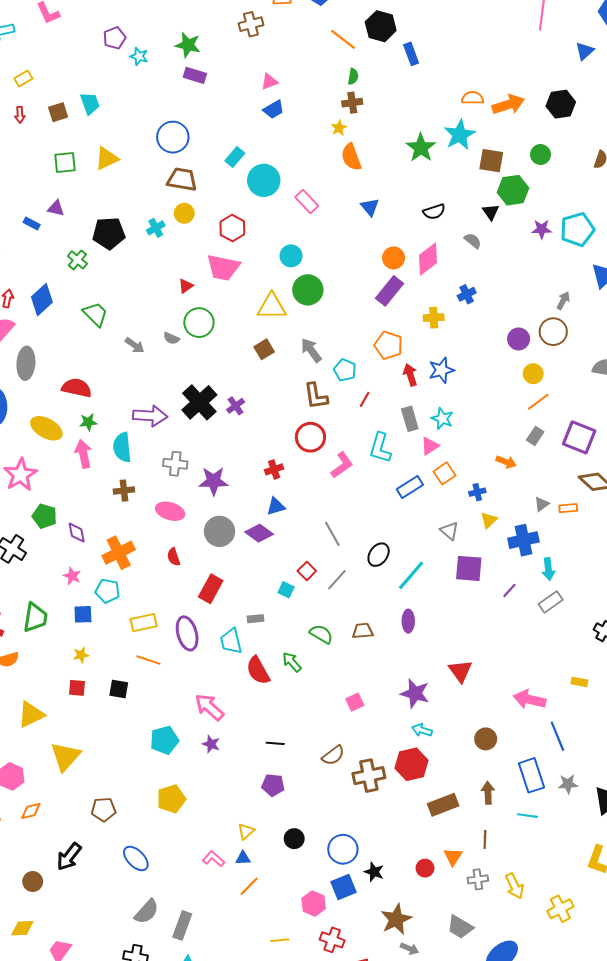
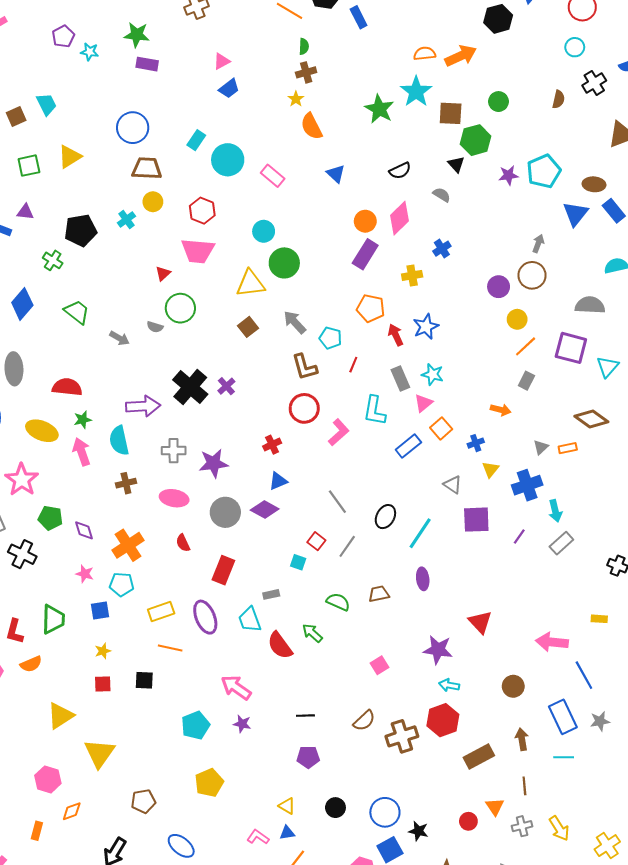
black hexagon: (561, 104) -> (498, 19), moved
purple square: (579, 437) -> (571, 348), moved
yellow triangle: (246, 831) -> (287, 806), turned -42

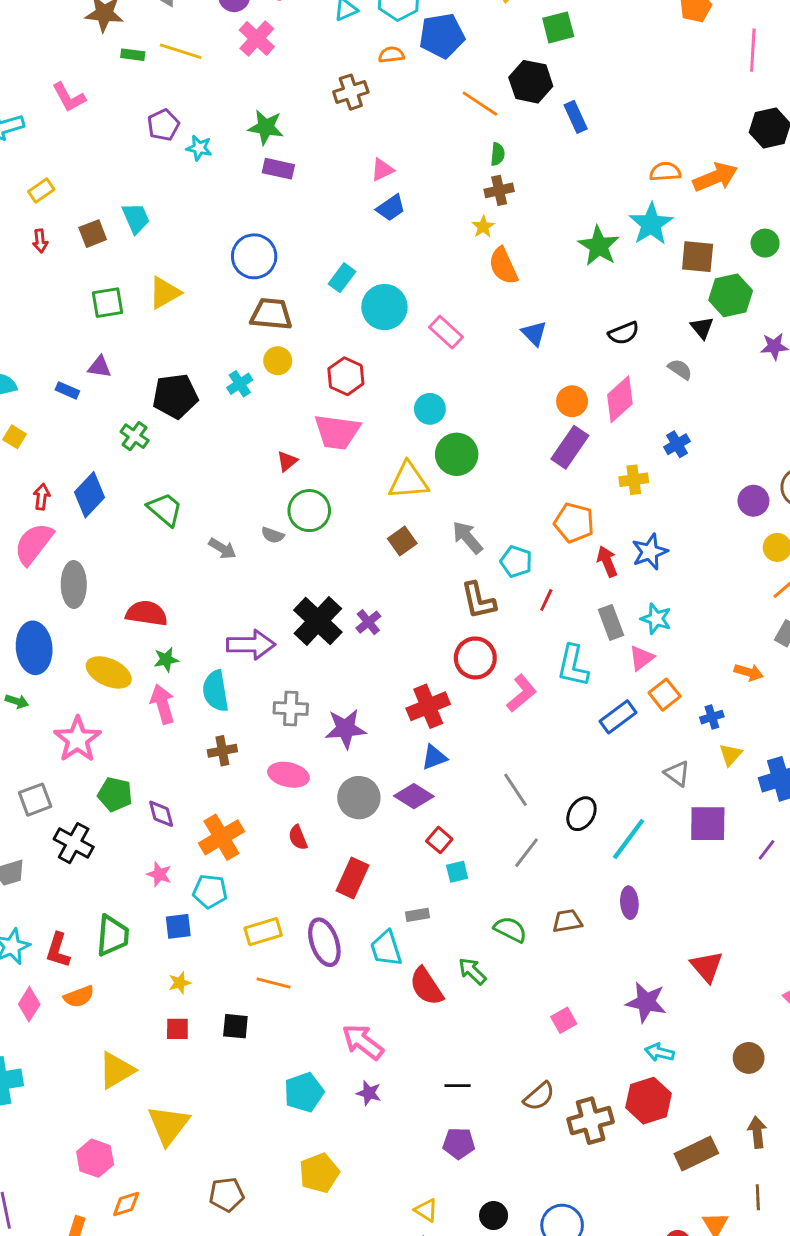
red cross: (272, 445) -> (428, 706), size x1.6
red square: (316, 541) -> (439, 840), moved
cyan square: (298, 562) -> (457, 872), turned -35

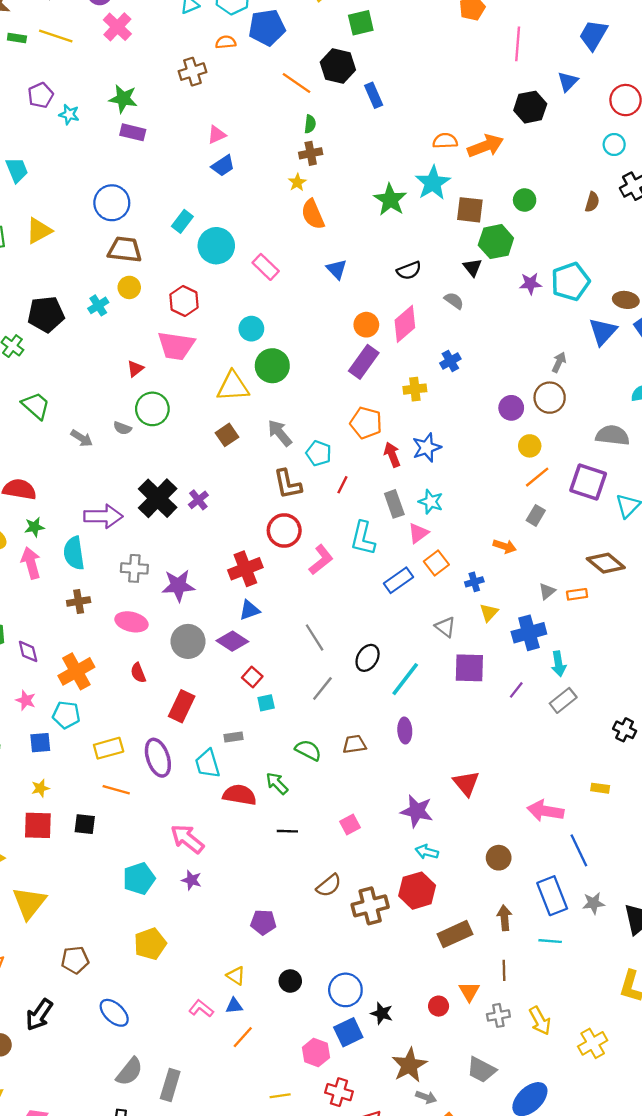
red semicircle: (426, 986) -> (240, 795), turned 132
red square: (177, 1029) -> (38, 825), size x1.5
black line: (458, 1086) -> (287, 831), moved

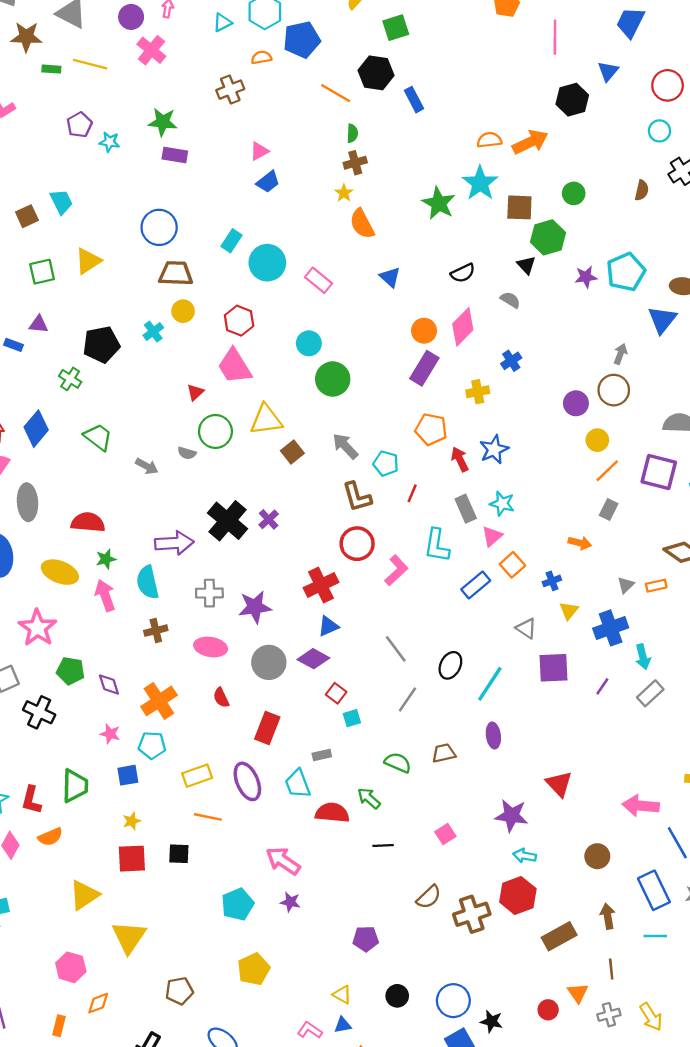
pink trapezoid: (176, 346) -> (235, 366), turned 54
yellow triangle: (233, 386) -> (266, 420), moved

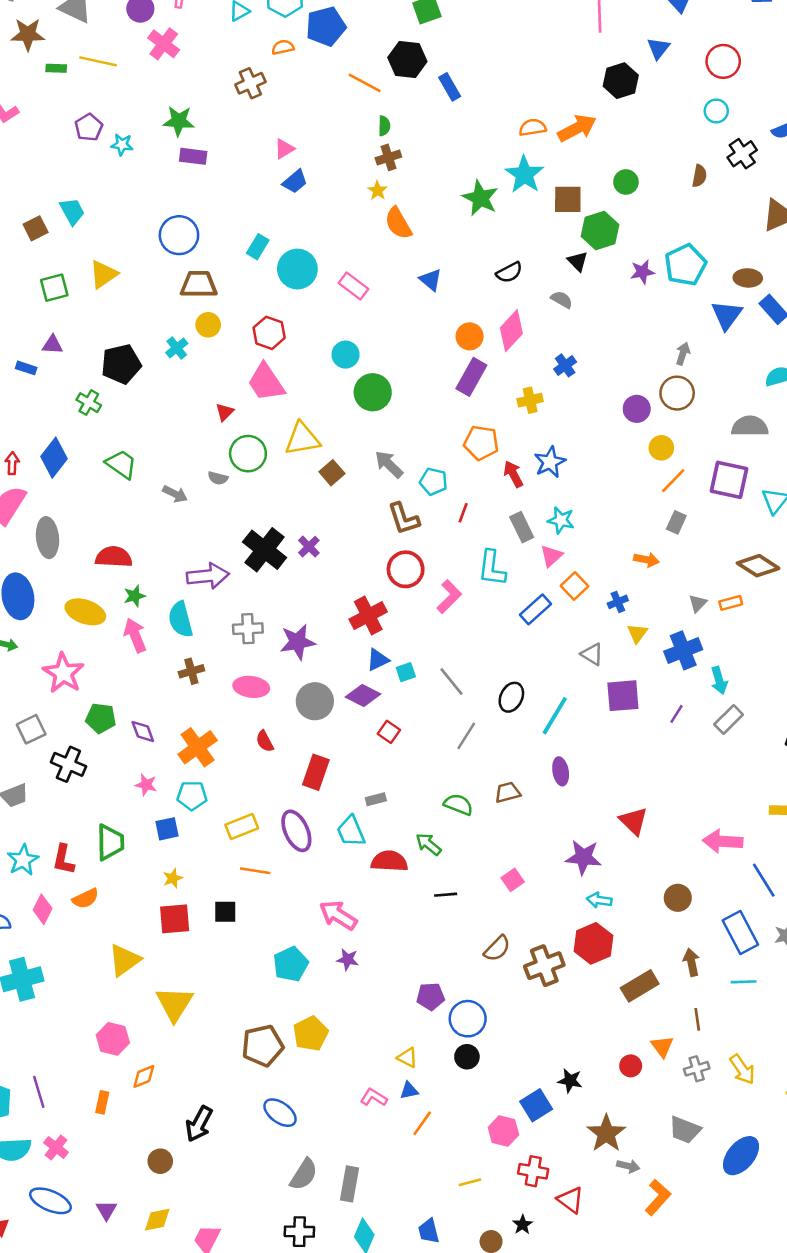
cyan square: (352, 718) -> (406, 672), moved
brown pentagon: (179, 991) -> (263, 1046), moved, size x1.4
blue circle: (453, 1001) -> (468, 1019), moved

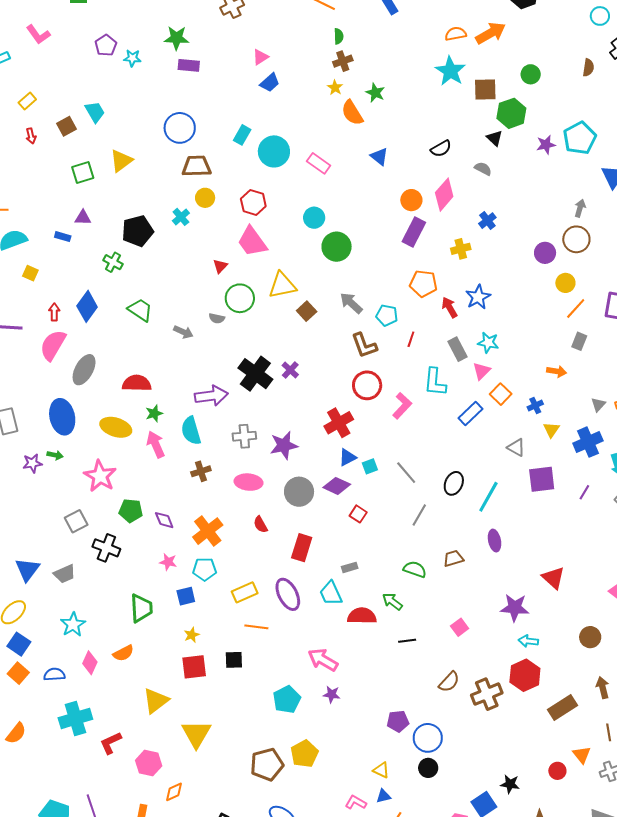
green star: (480, 198) -> (375, 93), moved, size x0.7
gray ellipse: (48, 538) -> (84, 370), turned 36
red L-shape: (63, 859) -> (111, 743), moved, turned 55

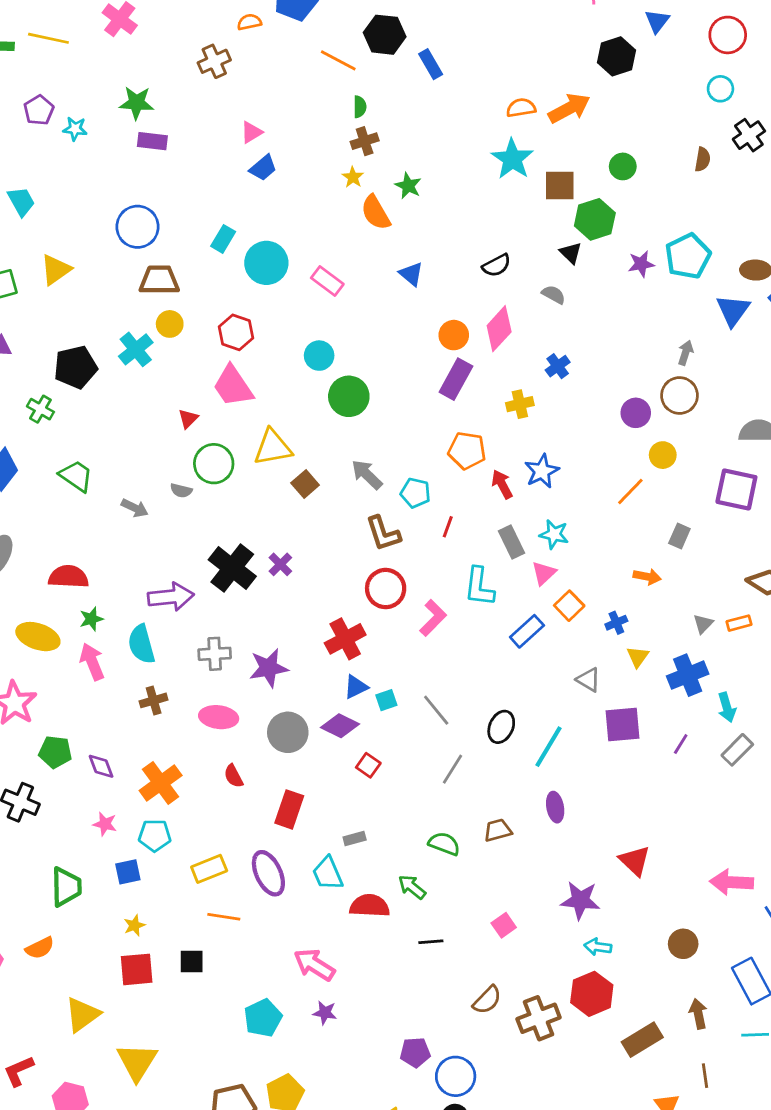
cyan cross: (181, 217) -> (136, 349), size x1.4
orange line: (576, 308) -> (630, 492), moved

